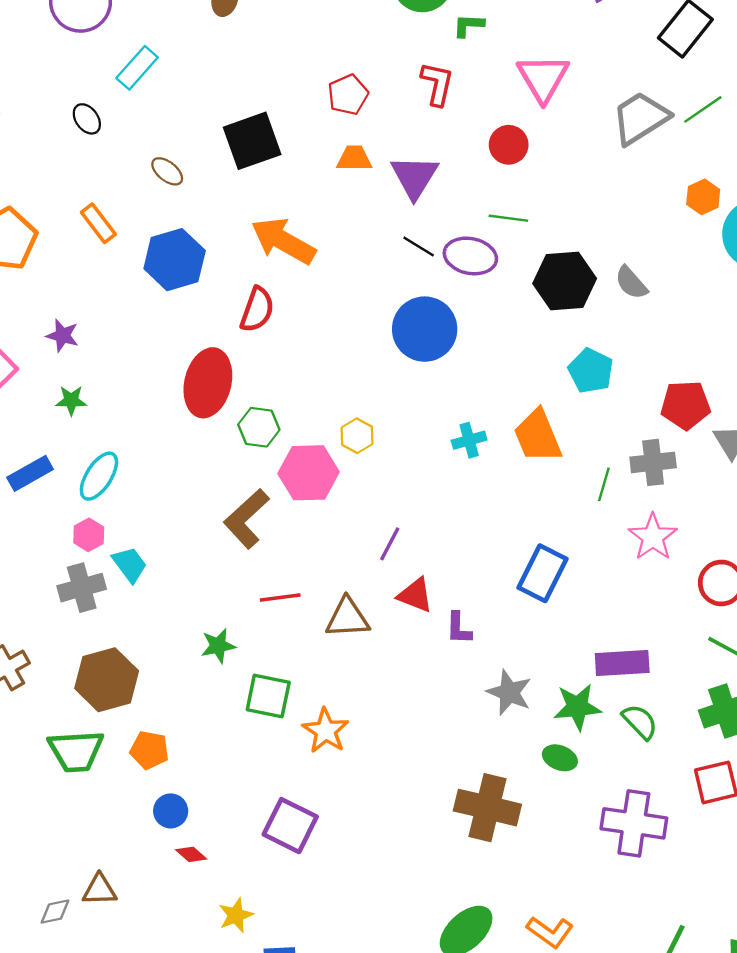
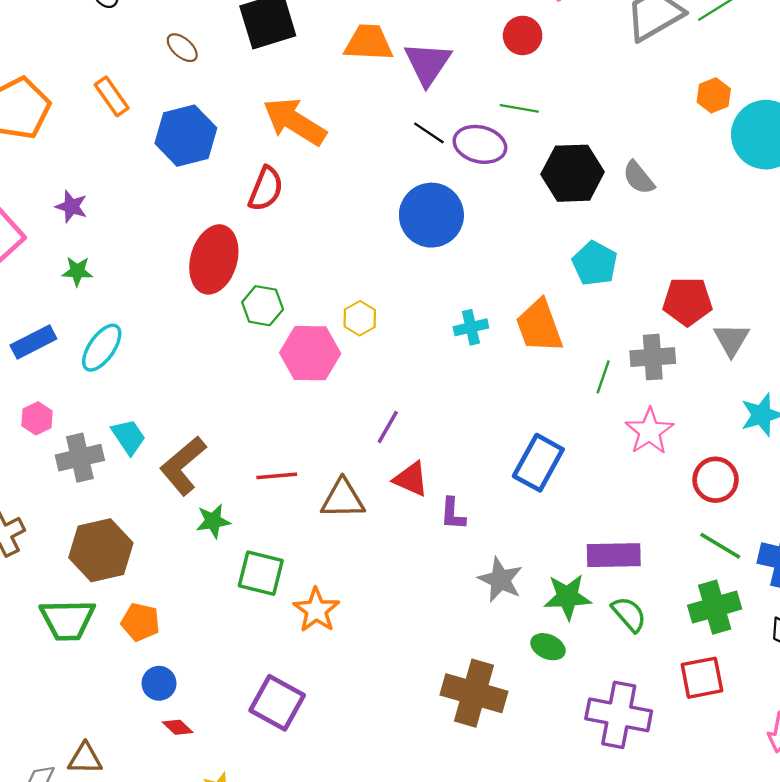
orange trapezoid: (354, 159) -> (369, 43), size x1.4
brown L-shape: (246, 519) -> (183, 466), moved
pink hexagon: (89, 535) -> (37, 418), moved

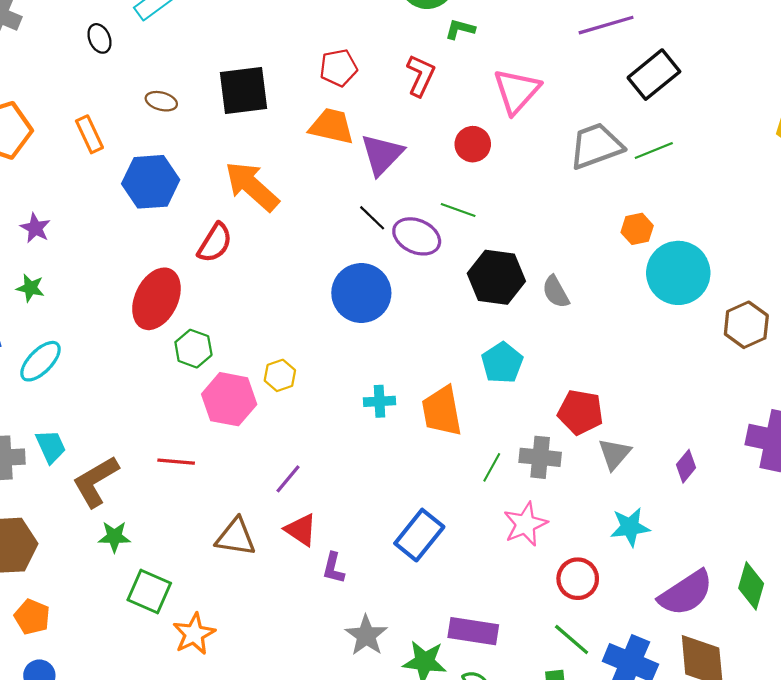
brown ellipse: (182, 48) -> (161, 101), turned -36
red line: (277, 476) -> (176, 462), moved

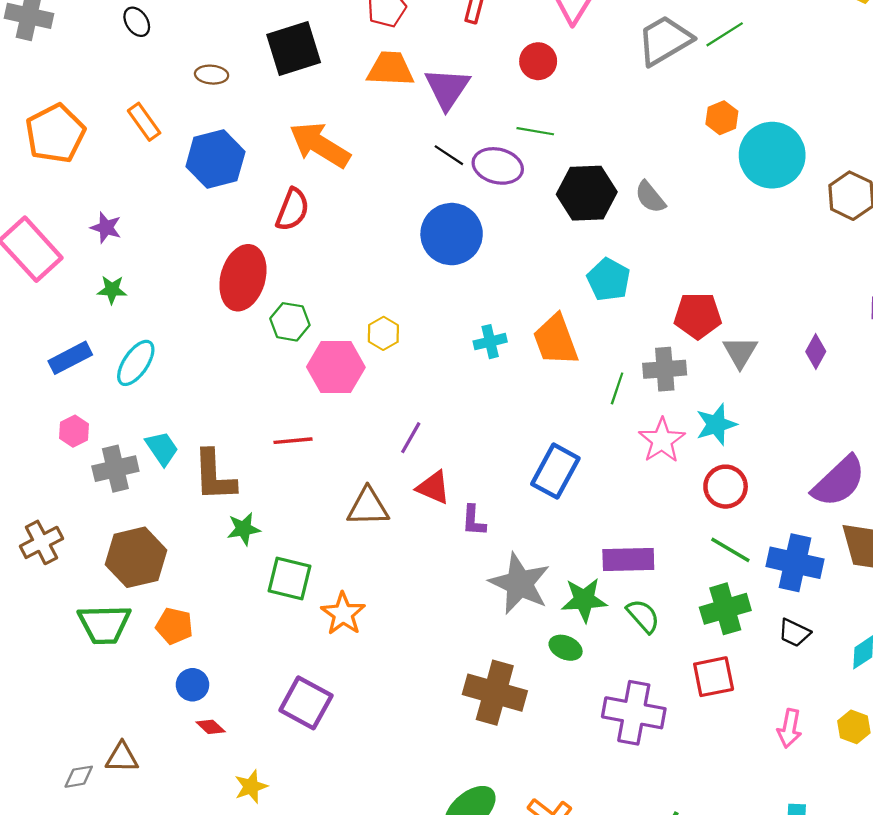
brown L-shape: (96, 481) -> (214, 476), turned -52
cyan star: (630, 527) -> (716, 424), moved
gray star: (366, 635) -> (520, 584), size x1.4

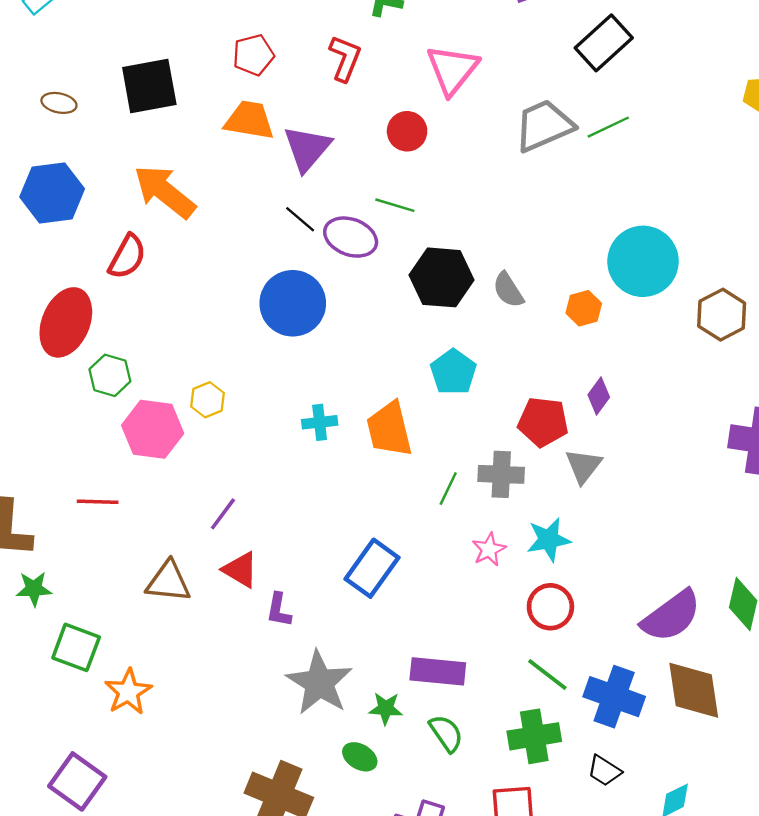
orange hexagon: (722, 118) -> (584, 308), moved
purple diamond: (816, 351) -> (599, 396), moved
pink star: (662, 440) -> (489, 549), size x0.7
green star: (584, 600) -> (386, 708), size x0.7

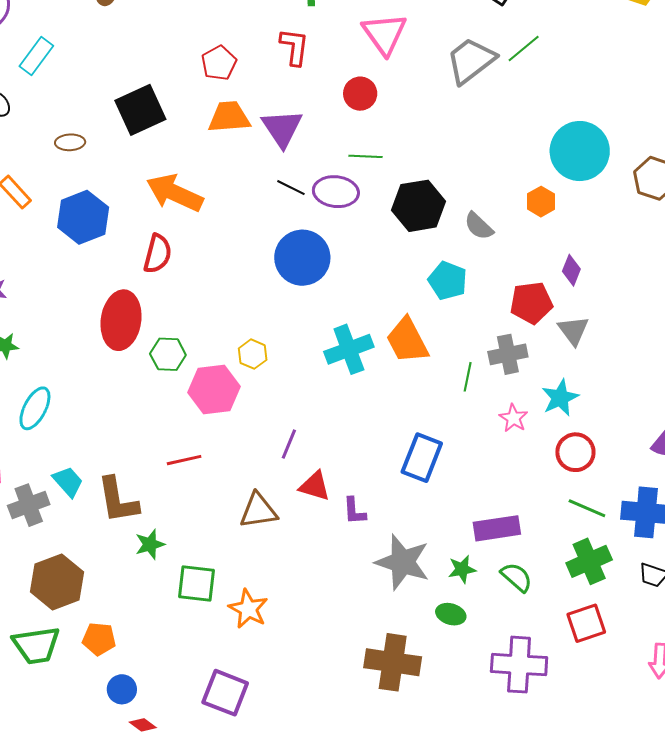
gray semicircle: (508, 290) -> (479, 226), moved
cyan cross: (320, 422) -> (349, 349), size x1.6

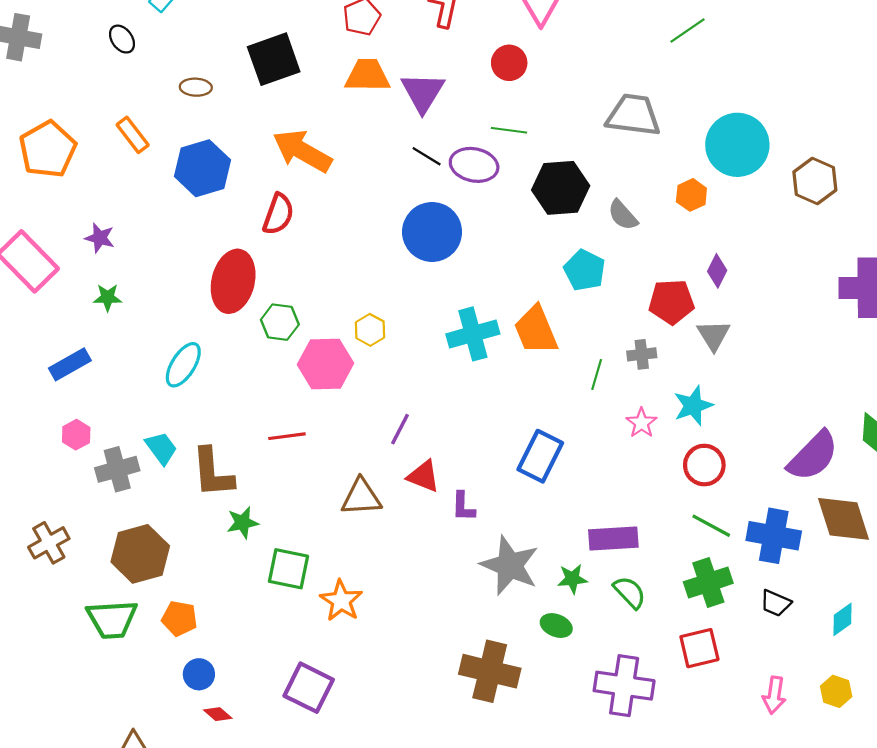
gray trapezoid: (471, 61) -> (633, 115), moved, turned 40
gray cross: (508, 354) -> (642, 354), size x0.7
cyan ellipse: (35, 408) -> (183, 365), moved

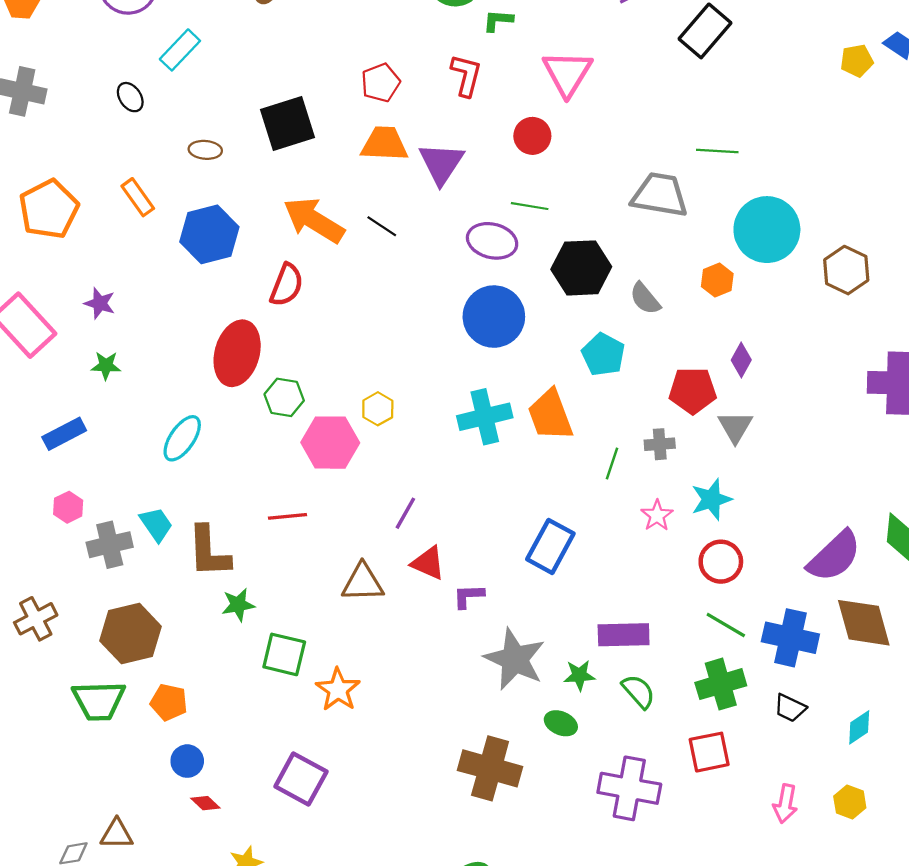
green line: (687, 30) -> (717, 151), moved, turned 36
black line: (427, 156) -> (382, 226), moved
blue circle: (432, 232) -> (494, 317), moved
purple L-shape: (463, 507) -> (468, 596), turned 84

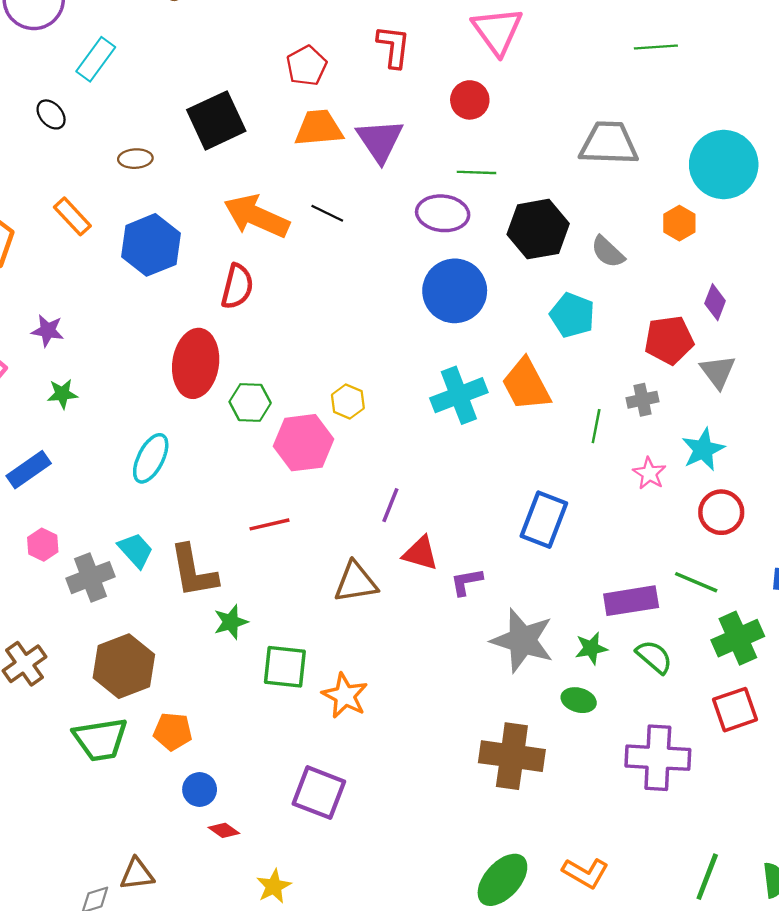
green line: (717, 151) -> (656, 47), moved
green line: (726, 625) -> (696, 582), moved

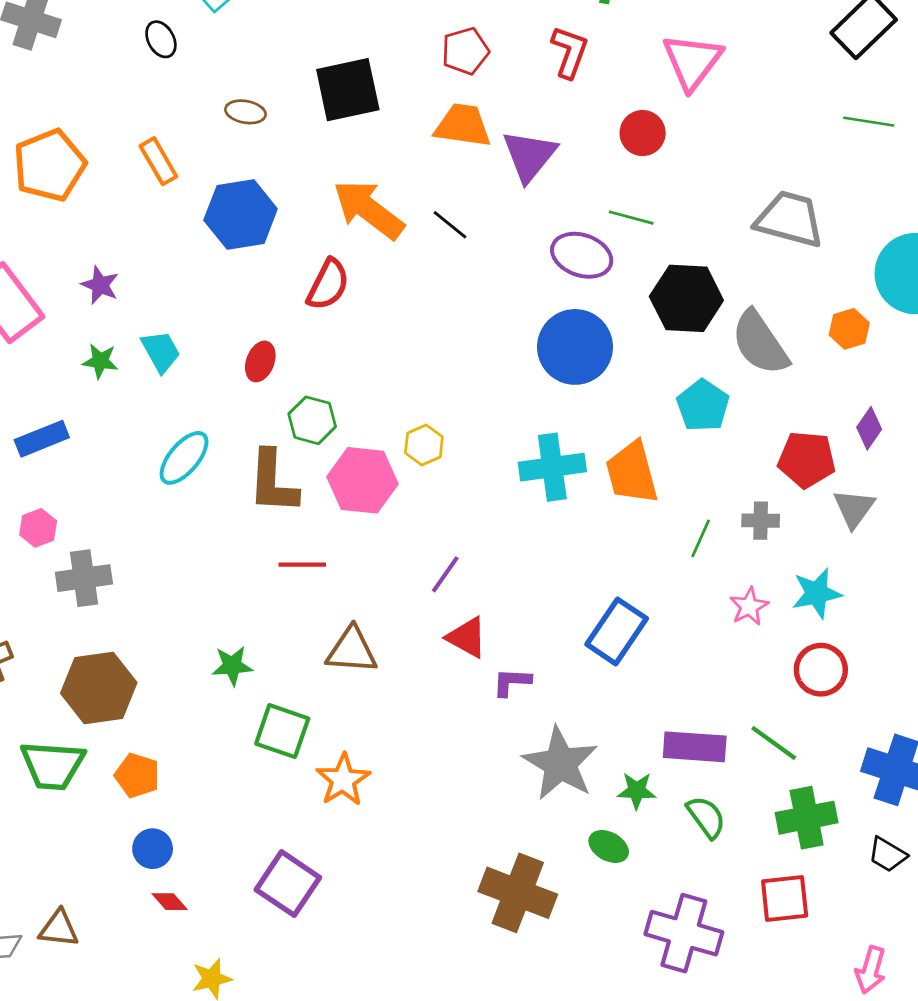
gray semicircle: (608, 252) -> (760, 343), size x1.6
red ellipse: (196, 363) -> (260, 361), size x0.5
cyan trapezoid: (136, 550) -> (161, 351), moved
brown L-shape: (193, 571) -> (273, 482), moved
brown triangle: (356, 582) -> (352, 650), moved

